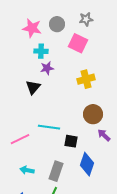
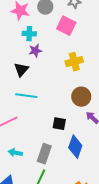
cyan line: (49, 127) -> (26, 96), moved

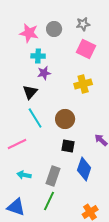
pink square: (66, 26) -> (86, 49), moved
cyan line: (26, 96) -> (35, 118), turned 50
brown circle: (81, 97) -> (65, 119), moved

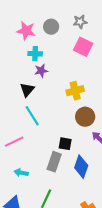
yellow cross: (83, 84) -> (75, 91), moved
brown circle: (65, 119) -> (85, 117), moved
gray rectangle: (53, 176) -> (54, 162), moved

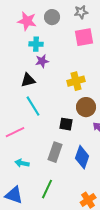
pink square: (83, 47) -> (84, 37), turned -36
black triangle: (27, 90) -> (28, 80), turned 35
black square: (65, 144) -> (66, 124), moved

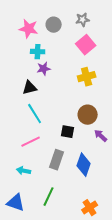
pink square: (84, 37) -> (86, 45), turned -30
yellow cross: (76, 81) -> (87, 77), moved
pink line: (15, 132) -> (31, 142), moved

